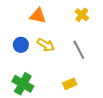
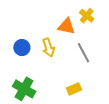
orange triangle: (38, 16) -> (67, 26), moved
yellow arrow: (46, 45) -> (48, 48), turned 42

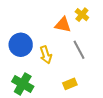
blue circle: (22, 48) -> (21, 45), size x1.5
yellow arrow: (48, 48) -> (46, 55), moved

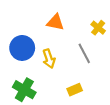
yellow cross: (82, 15) -> (98, 28), moved
orange triangle: (63, 25) -> (55, 22), moved

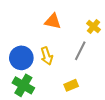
blue circle: (22, 48) -> (21, 58), moved
gray line: (84, 53) -> (80, 51), turned 54

